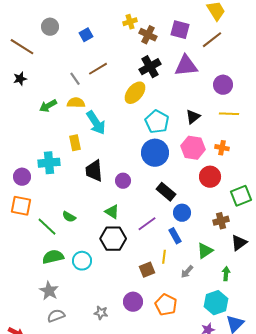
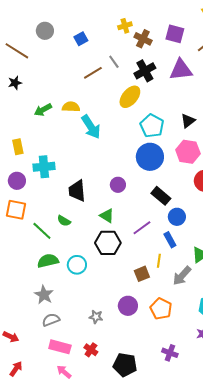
gray line: (75, 79) -> (114, 62), moved
yellow rectangle: (75, 143) -> (18, 147), moved
black trapezoid: (94, 171) -> (77, 191), moved
gray arrow: (187, 272) -> (182, 276), size x1.5

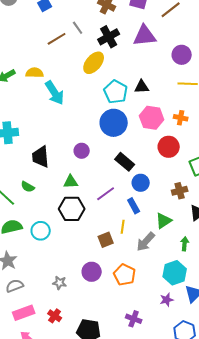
black triangle: (188, 121) -> (142, 87), moved, turned 35
green triangle: (107, 216) -> (71, 182), turned -35
pink rectangle: (60, 347) -> (24, 313), turned -35

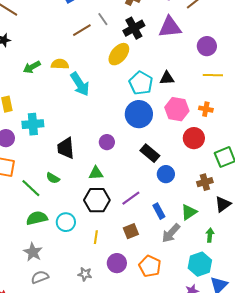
purple line: (106, 194) -> (131, 198), moved
blue rectangle: (134, 206) -> (159, 211), moved
yellow line: (123, 227) -> (96, 237), moved

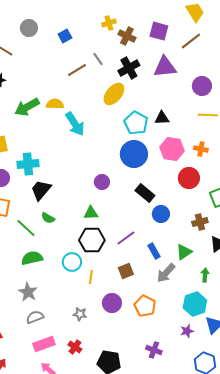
green arrow: (32, 67) -> (27, 107), size x1.4
black trapezoid: (66, 148) -> (41, 190), moved, turned 45
cyan circle: (66, 222) -> (72, 262), moved

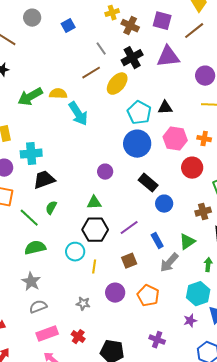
brown line: (77, 70) -> (91, 73), moved
black trapezoid: (41, 190) -> (44, 180), turned 30
green semicircle: (48, 218) -> (51, 208), turned 88

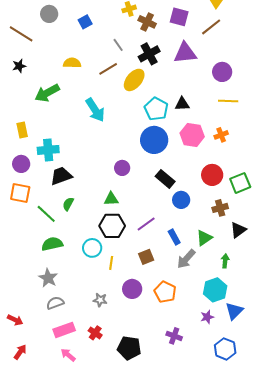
yellow semicircle: (58, 94) -> (72, 63), moved
orange cross: (204, 139) -> (221, 135), turned -32
red circle: (192, 168) -> (212, 175), moved

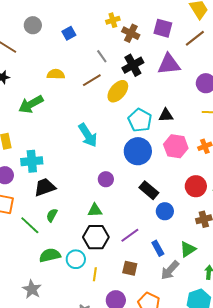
cyan arrow: (95, 110) -> (88, 135), moved
green semicircle: (52, 244) -> (50, 255), moved
brown square: (146, 257) -> (130, 268), turned 35

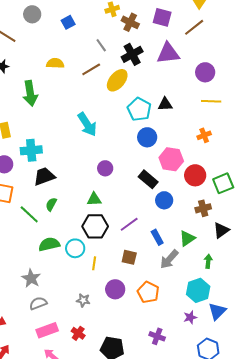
green arrow: (31, 104) -> (30, 93), turned -70
pink hexagon: (176, 146) -> (171, 159), moved
blue circle: (138, 151) -> (147, 137), moved, size x0.7

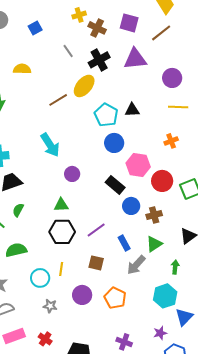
brown line: (91, 69) -> (58, 100), moved
cyan arrow: (87, 124) -> (50, 145), moved
brown cross: (203, 208) -> (154, 215), moved
cyan circle: (75, 248) -> (40, 278), moved
purple star: (190, 317) -> (160, 333), moved

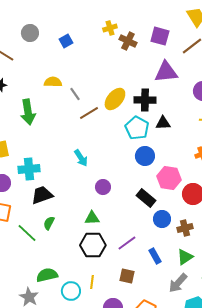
gray line: (68, 51) -> (75, 94), moved
black cross: (99, 60) -> (145, 100), moved, turned 30
cyan arrow: (50, 145) -> (81, 158), size x0.7
green semicircle: (16, 250) -> (47, 275), moved
gray arrow: (136, 265) -> (178, 283), moved

